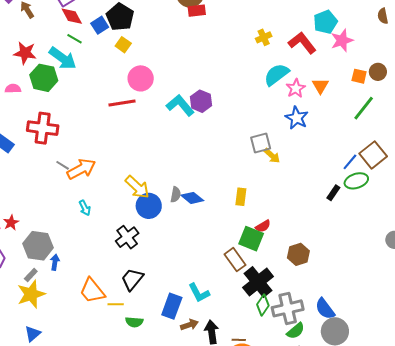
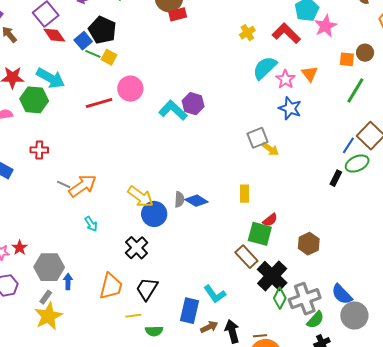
green line: (75, 39) -> (93, 54), moved
red line: (122, 103) -> (99, 103), moved
red cross: (43, 128) -> (39, 150), size x0.6
orange trapezoid: (92, 291) -> (111, 286), moved, turned -120

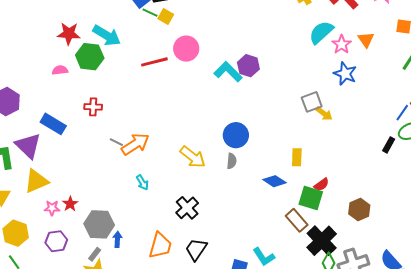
blue diamond: (196, 201) -> (275, 181), moved
blue circle: (154, 214) -> (236, 135), moved

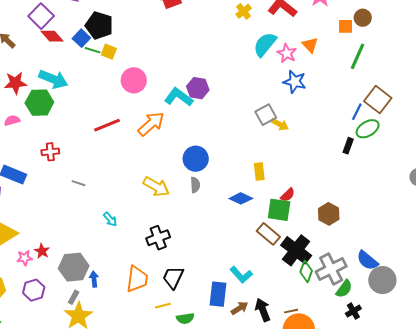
red line: (154, 62) -> (107, 125), moved
orange arrow: (135, 144) -> (151, 124), moved
black cross: (187, 208) -> (158, 238), turned 30

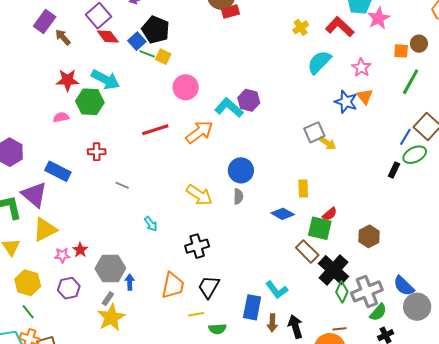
orange triangle: (310, 45) -> (365, 96), moved
pink star: (287, 53) -> (361, 68), moved
brown arrow: (239, 308) -> (272, 323), turned 120
brown line: (291, 311) -> (339, 329), moved

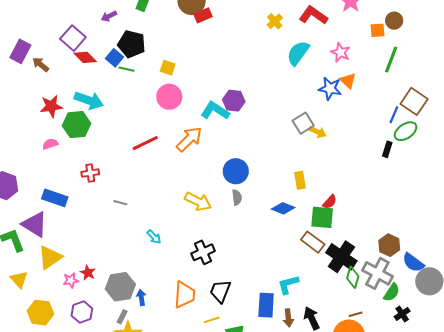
yellow square: (163, 57) -> (168, 68), moved
brown hexagon: (369, 236) -> (389, 245), moved
cyan L-shape: (277, 290) -> (288, 284), turned 120
gray cross: (367, 291) -> (377, 273), turned -32

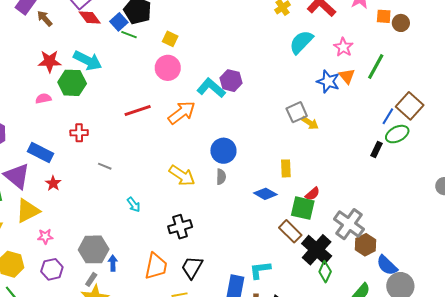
orange square: (377, 30) -> (384, 16), moved
green line: (391, 60) -> (376, 66), moved
red star: (88, 273) -> (53, 183), moved
gray cross: (377, 273) -> (349, 224), moved

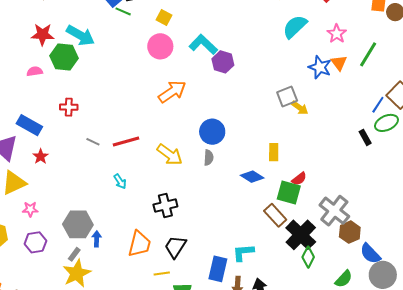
cyan L-shape: (211, 88) -> (203, 44), moved
red line: (138, 110) -> (126, 142), moved
black rectangle: (377, 149) -> (365, 137), turned -56

